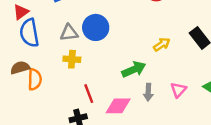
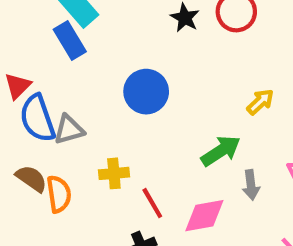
gray triangle: (69, 33) -> (69, 130), moved
yellow cross: (72, 59) -> (114, 173), moved
brown semicircle: (20, 68) -> (31, 179), turned 60

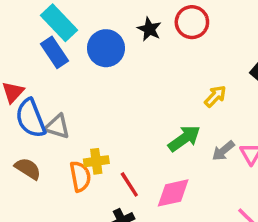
blue circle: (146, 92) -> (106, 48), moved
gray triangle: (69, 130) -> (57, 126), turned 36
gray arrow: (251, 185) -> (223, 151), moved, turned 60
orange semicircle: (59, 194) -> (80, 176), moved

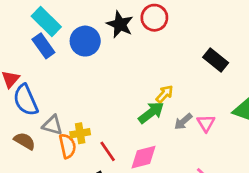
black star: (149, 29) -> (120, 24), size x1.4
yellow arrow: (215, 96) -> (165, 94), moved
gray triangle: (57, 126) -> (52, 125), moved

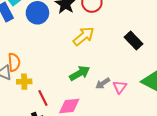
yellow arrow: (165, 94) -> (84, 36), moved, size x1.5
orange semicircle: (67, 146) -> (14, 62), moved

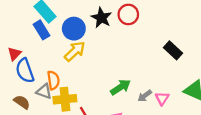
yellow arrow: (84, 36) -> (75, 51), moved
yellow cross: (24, 82) -> (65, 99), size x1.5

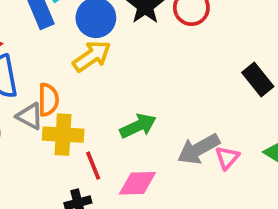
green arrow: (121, 87) -> (138, 126), moved
gray arrow: (145, 96) -> (198, 149), size x1.6

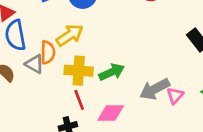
yellow arrow: (92, 56) -> (70, 35), moved
yellow cross: (63, 135) -> (79, 71), moved

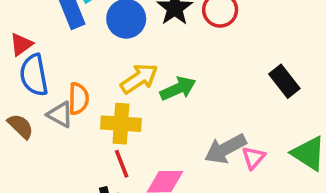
yellow arrow: (70, 35) -> (139, 78), moved
green arrow: (112, 72) -> (178, 89), moved

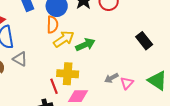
orange semicircle: (78, 99) -> (52, 25), moved
yellow cross: (121, 124) -> (68, 74), moved
gray arrow: (225, 149) -> (111, 78), size x0.6

